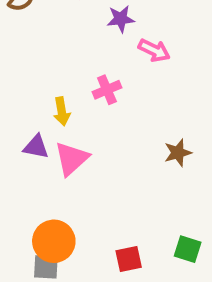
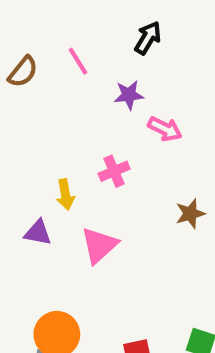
brown star: (178, 153) -> (190, 214), moved
pink triangle: (72, 159) -> (99, 245), moved

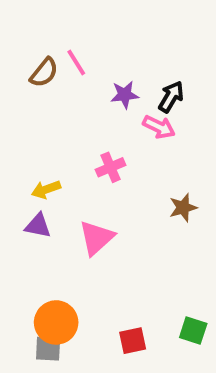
black arrow: (148, 38) -> (171, 97), moved
brown semicircle: (23, 72) -> (44, 73), moved
yellow arrow: (65, 195) -> (46, 189), moved, turned 80

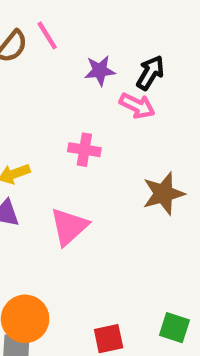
pink cross: (111, 167) -> (84, 150), turned 32
brown star: (183, 208) -> (163, 194), size x1.4

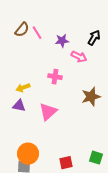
pink line: (47, 35) -> (37, 33), moved
black arrow: (150, 73) -> (94, 38), moved

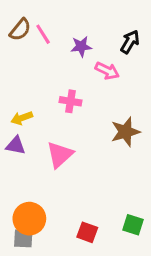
red square: (66, 163) -> (87, 232), turned 32

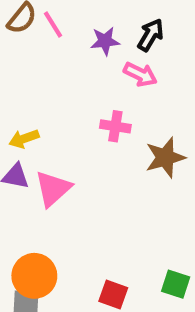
black arrow: (130, 42) -> (151, 35), moved
pink cross: (71, 101) -> (115, 126), moved
pink triangle: (60, 155) -> (53, 189), moved

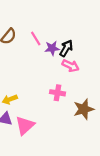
pink line: (53, 24) -> (36, 39), moved
black arrow: (151, 35) -> (66, 48), moved

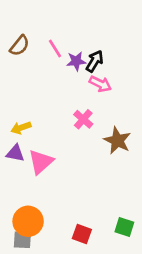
pink cross: (57, 93) -> (83, 119), turned 32
brown star: (84, 109) -> (117, 141), turned -30

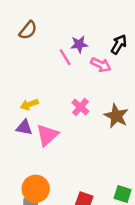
pink line: (55, 48) -> (65, 57), moved
black arrow: (95, 61) -> (119, 44), moved
pink cross: (83, 119) -> (80, 107), moved

